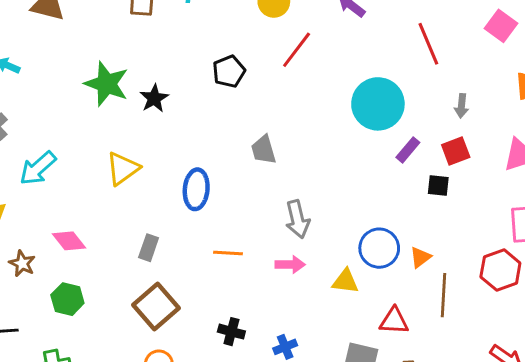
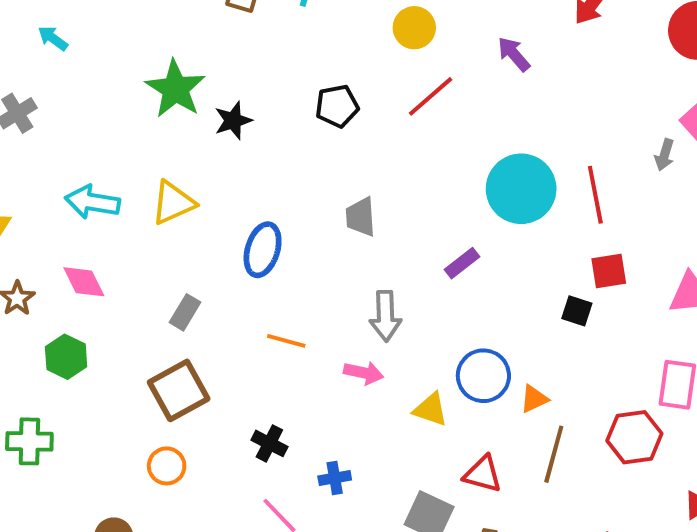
red line: (428, 44) -> (595, 195), moved
gray arrow: (461, 106) -> (665, 155), moved
purple rectangle: (408, 150) -> (462, 263), moved
cyan arrow: (38, 168) -> (92, 202), moved, turned 39

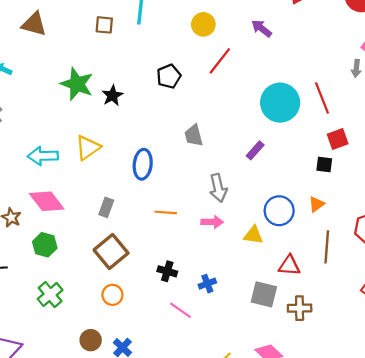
pink diamond: (84, 282) -> (47, 201), size x1.4
orange triangle: (534, 399) -> (316, 204), moved
green cross: (29, 441) -> (50, 295), moved, turned -30

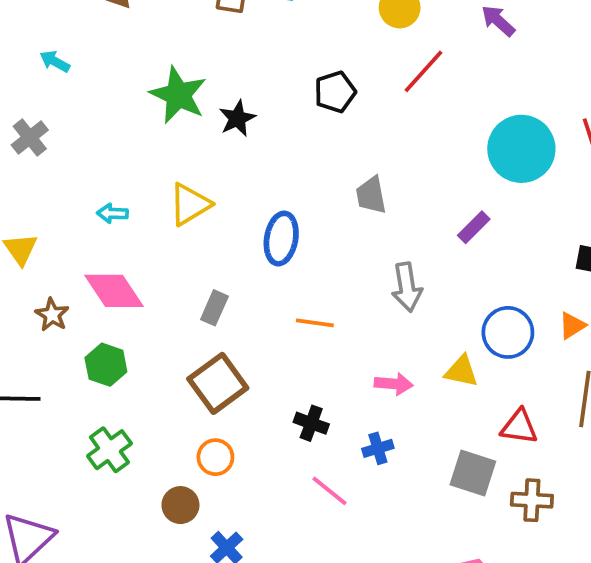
cyan arrow: (43, 156) -> (112, 213), size x0.6
pink arrow: (212, 222) -> (394, 384), moved
brown circle: (91, 340) -> (180, 505), moved

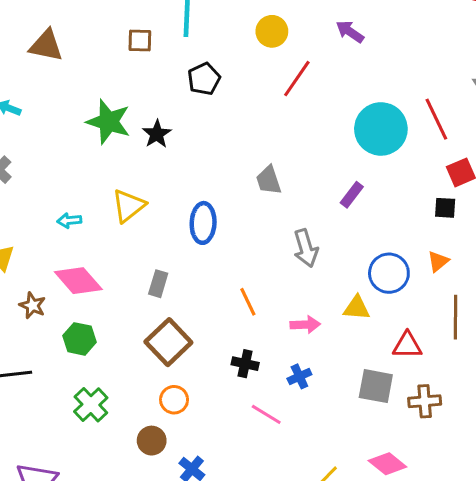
black pentagon: (335, 92) -> (204, 79), moved
orange line: (315, 323) -> (248, 302), moved, turned 64

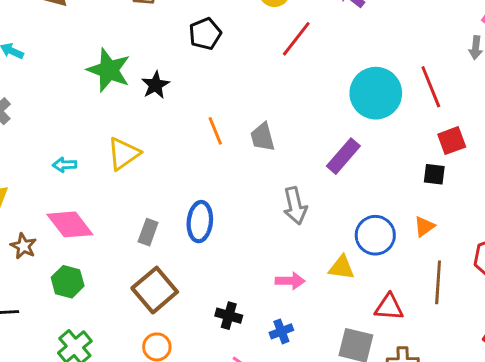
purple rectangle: (352, 195) -> (343, 156), size x1.4
blue ellipse: (203, 223) -> (200, 222), moved
orange line: (248, 302) -> (215, 131), moved

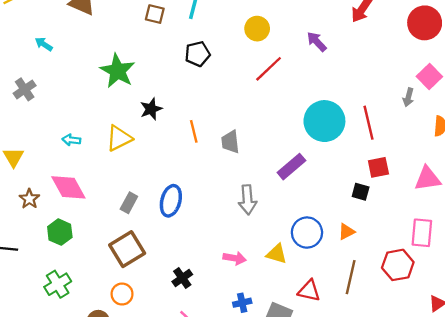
black star: (155, 85) -> (151, 109), moved
black cross: (229, 316) -> (182, 278), turned 30
blue cross: (281, 331) -> (242, 303), moved

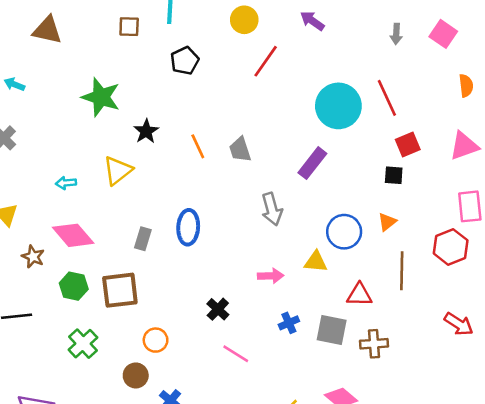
gray arrow: (408, 97) -> (396, 34), moved
brown square: (127, 249) -> (120, 290), moved, turned 36

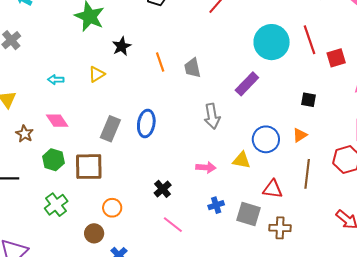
red square: (408, 145) -> (336, 58), moved
yellow triangle: (118, 170) -> (97, 74), size x0.7
pink diamond: (73, 235) -> (57, 121), size x0.7
gray rectangle: (143, 239) -> (110, 129), size x1.4

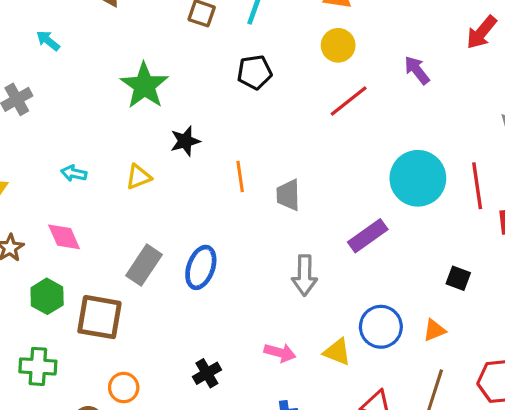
green cross: (56, 205) -> (38, 366), turned 30

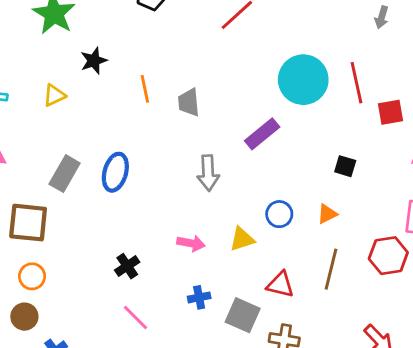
blue circle: (381, 327) -> (279, 214), size x0.7
yellow triangle: (337, 352) -> (242, 239), turned -36
orange circle: (124, 388) -> (32, 276), moved

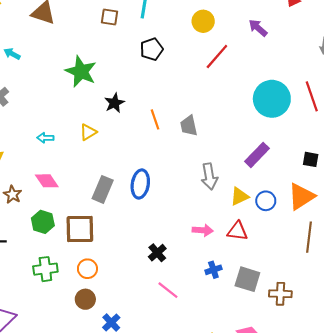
purple rectangle: (262, 134) -> (257, 155), moved
orange triangle: (327, 214) -> (301, 196), size x1.8
yellow triangle: (242, 239) -> (239, 196), moved
red triangle: (280, 285) -> (237, 231), moved

